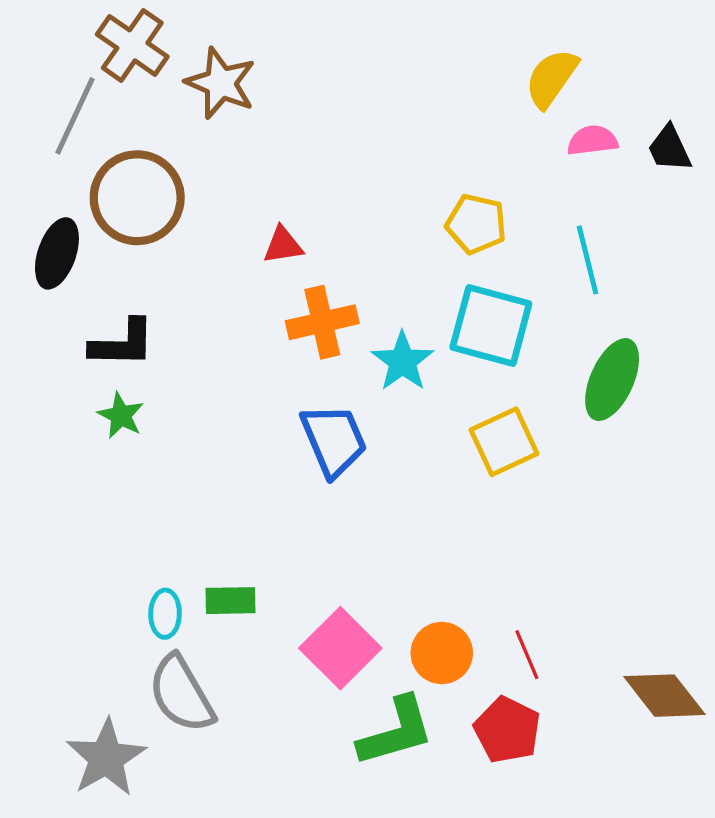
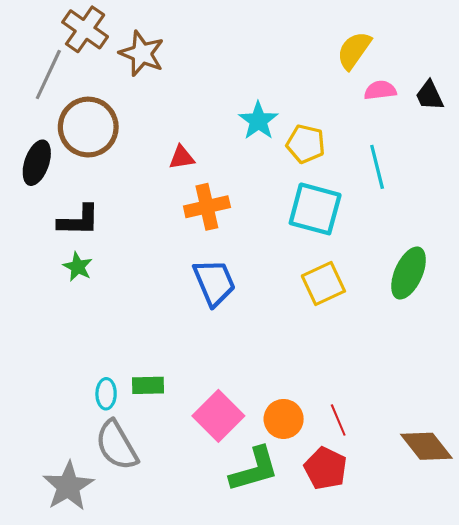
cyan star: (402, 362) -> (258, 121), moved
green ellipse: (612, 380) -> (409, 273), moved

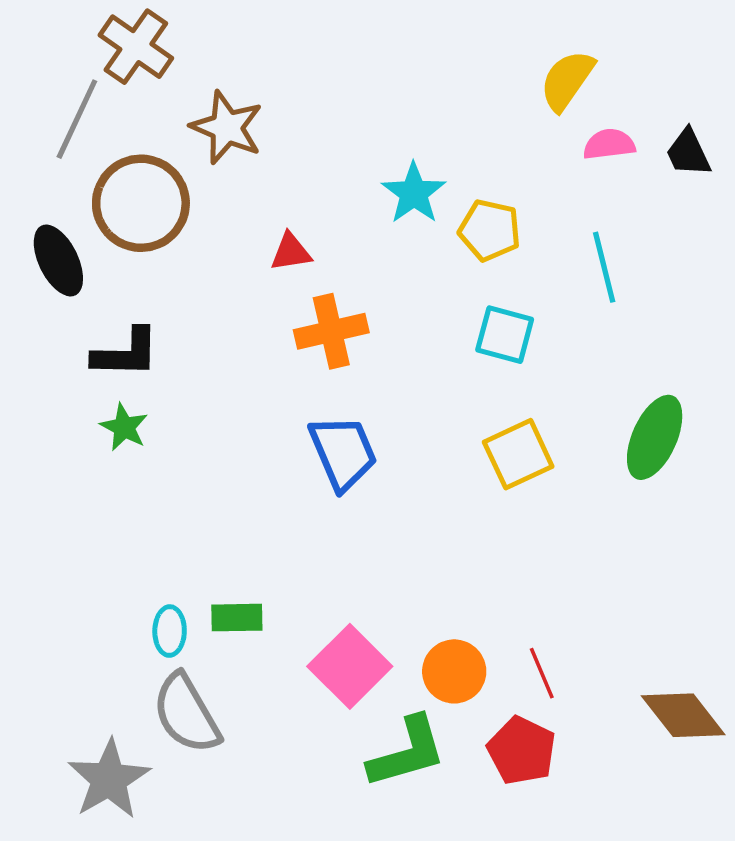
brown star: (142, 54) -> (227, 127), moved
black ellipse: (37, 163) -> (58, 261), turned -45
cyan square: (315, 209) -> (505, 335), size x0.7

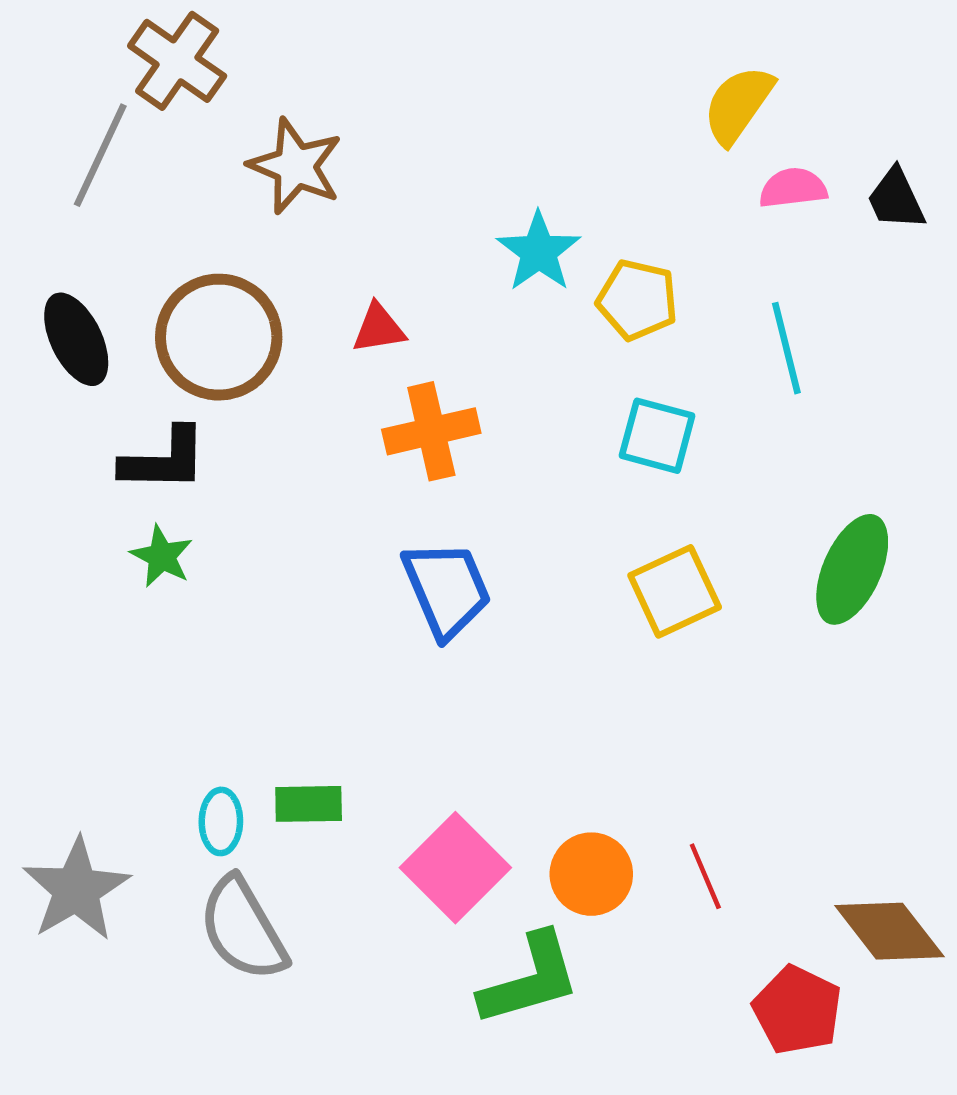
brown circle: (141, 203) -> (219, 337), moved
red pentagon: (522, 751) -> (797, 1010), moved
gray star: (109, 779) -> (76, 889), moved

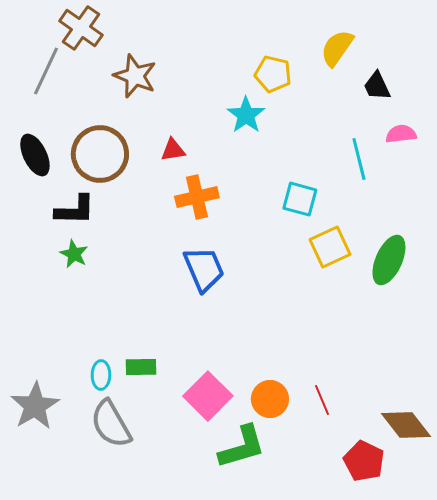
pink semicircle: (793, 188) -> (401, 134), moved
black trapezoid: (896, 199) -> (377, 86), moved
yellow pentagon: (637, 300) -> (273, 74), moved
yellow square: (675, 591) -> (330, 247), moved

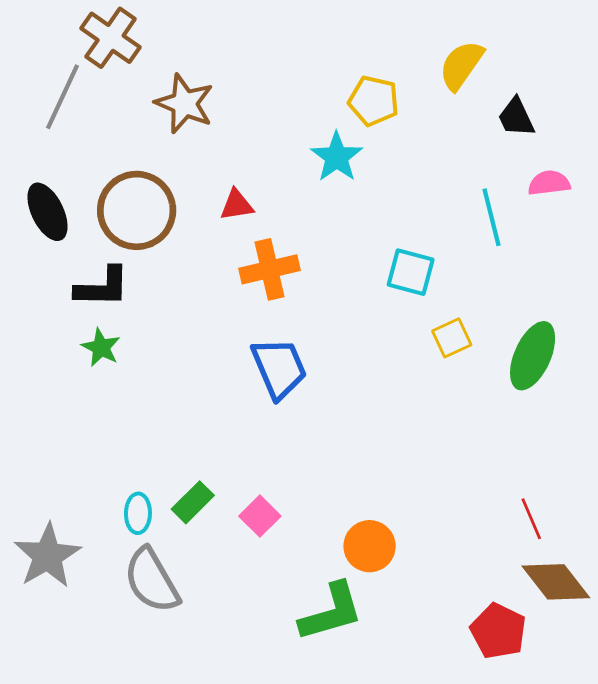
yellow square: (330, 247) -> (452, 338), size x0.7
green rectangle: (141, 367) -> (193, 502), turned -44
pink square: (208, 396) -> (260, 516), moved, size x0.6
red line: (322, 400) -> (531, 519), moved

